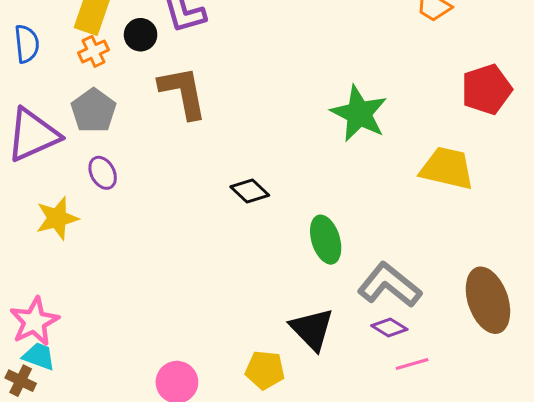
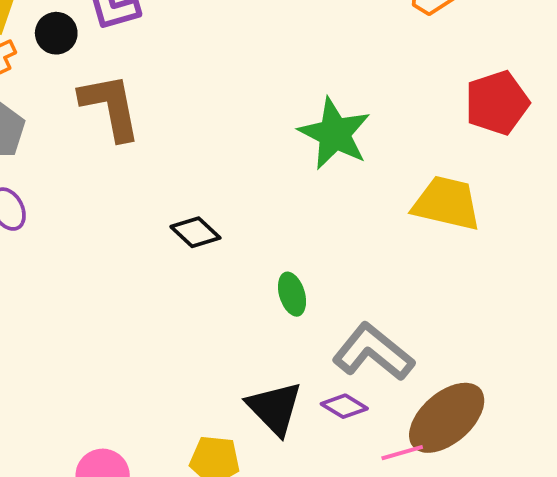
green ellipse: (326, 240) -> (292, 294), size x0.7
brown ellipse: (488, 300) -> (447, 418), moved, turned 68
purple diamond: (389, 328) -> (344, 406), moved

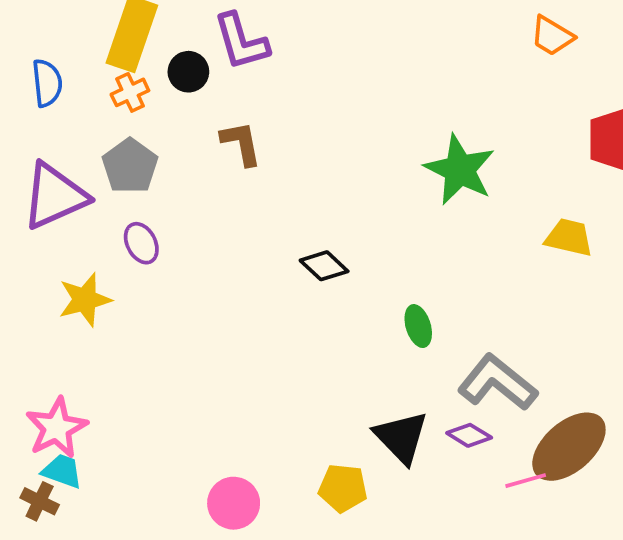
brown L-shape: (110, 107) -> (241, 143), size x0.7
yellow trapezoid: (447, 203) -> (569, 238), size x0.7

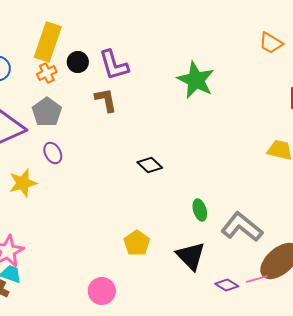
purple L-shape: (241, 42) -> (114, 65), moved
green star: (460, 170) -> (196, 80), moved
green ellipse: (418, 326) -> (200, 210), moved
purple diamond: (469, 435) -> (227, 285), moved
yellow pentagon: (343, 488) -> (137, 243), moved, turned 30

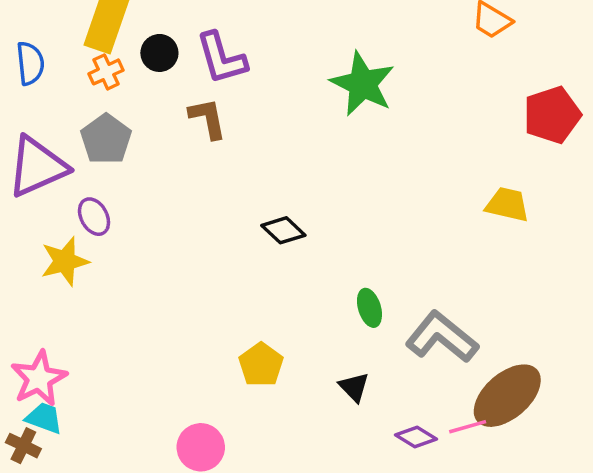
purple ellipse: (53, 153) -> (94, 217), moved
black triangle: (191, 256) -> (354, 387), size x0.6

